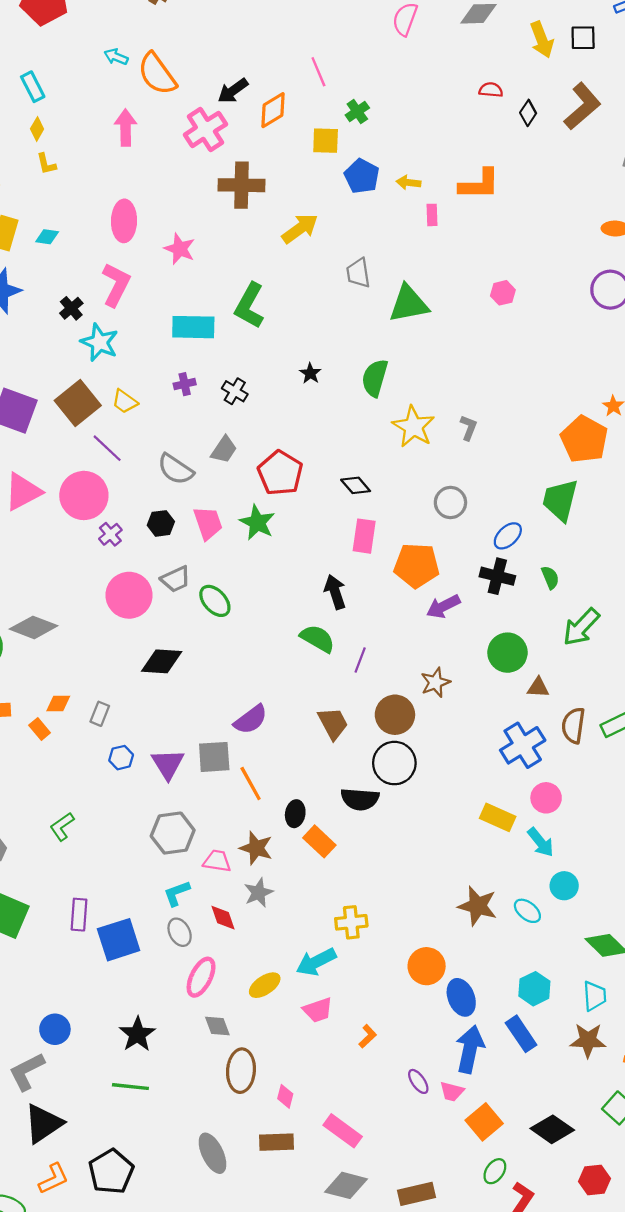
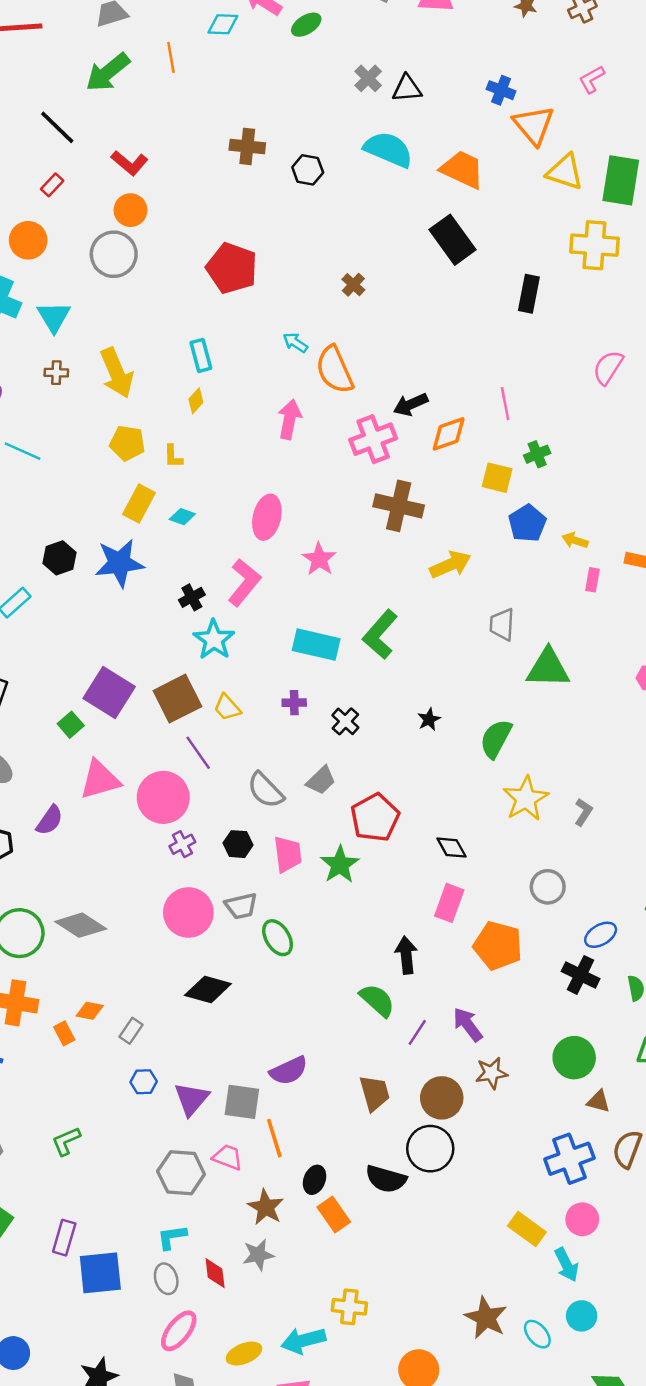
yellow L-shape: (46, 164) -> (173, 456), moved
purple arrow: (443, 606) -> (468, 1025), moved, turned 68
pink trapezoid: (217, 861) -> (228, 1157), moved

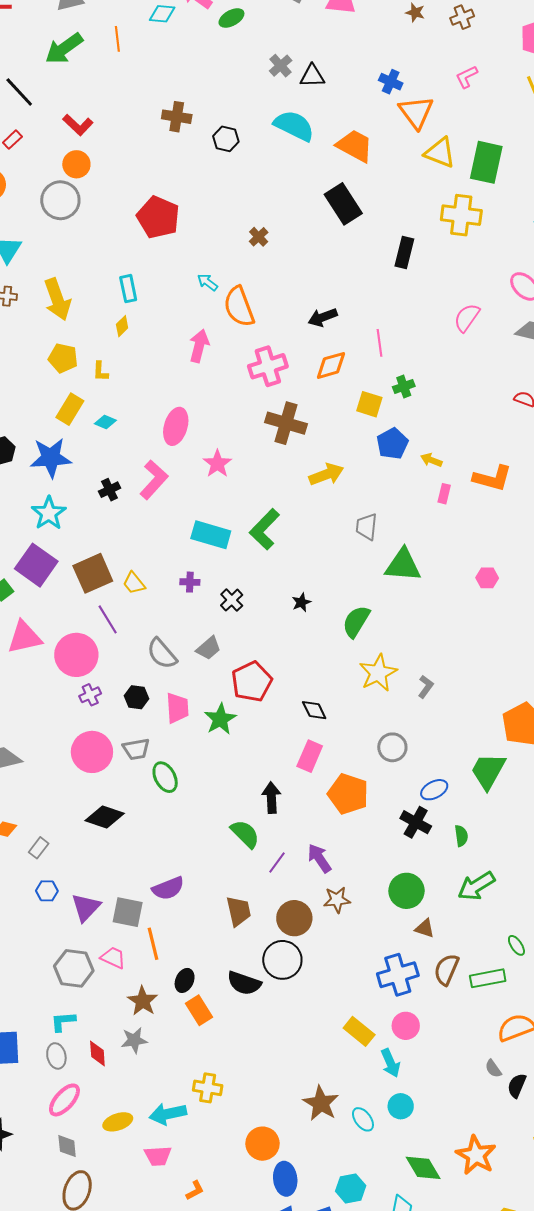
black arrow: (411, 404) -> (323, 317), moved
cyan star: (214, 640) -> (49, 513), moved

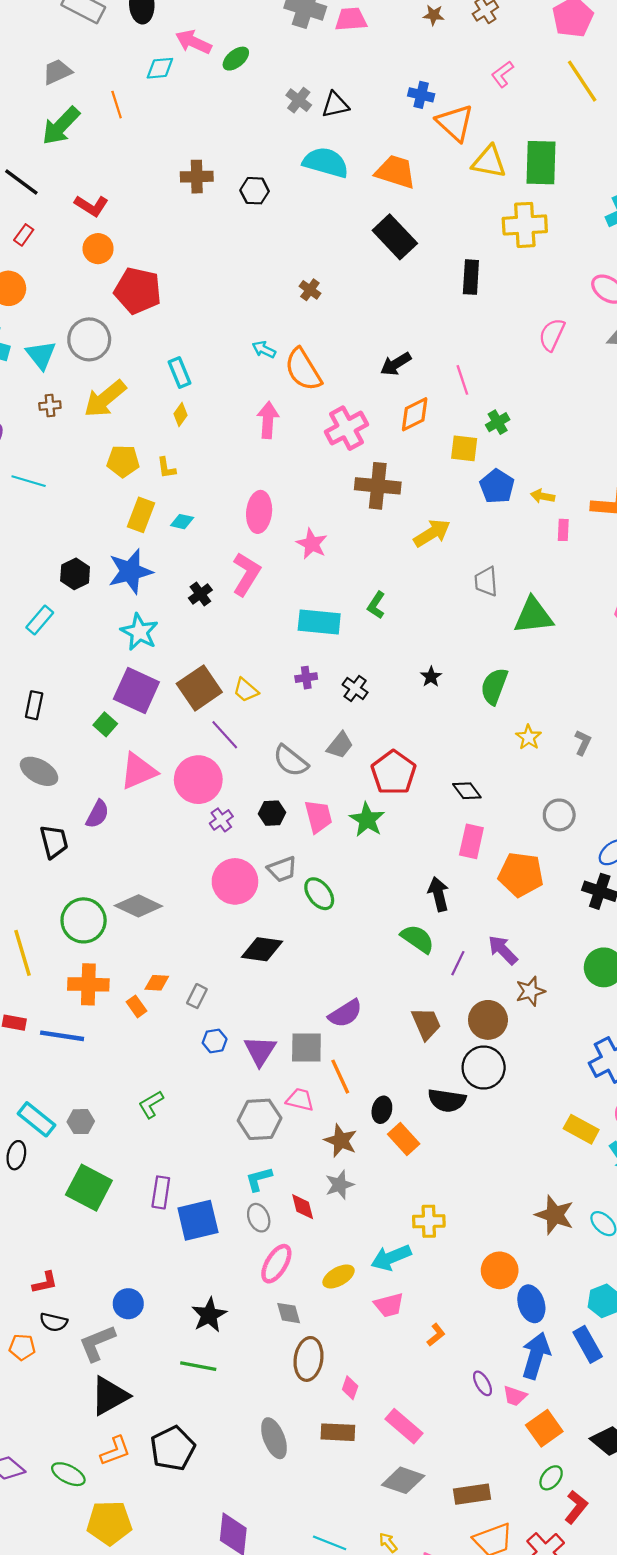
gray circle: (60, 200) -> (89, 339), moved
red pentagon: (158, 217) -> (138, 291), moved
yellow arrow: (57, 299) -> (105, 399), turned 81
green L-shape: (265, 529) -> (376, 605), size x0.6
yellow star: (378, 673) -> (529, 737), size x0.6

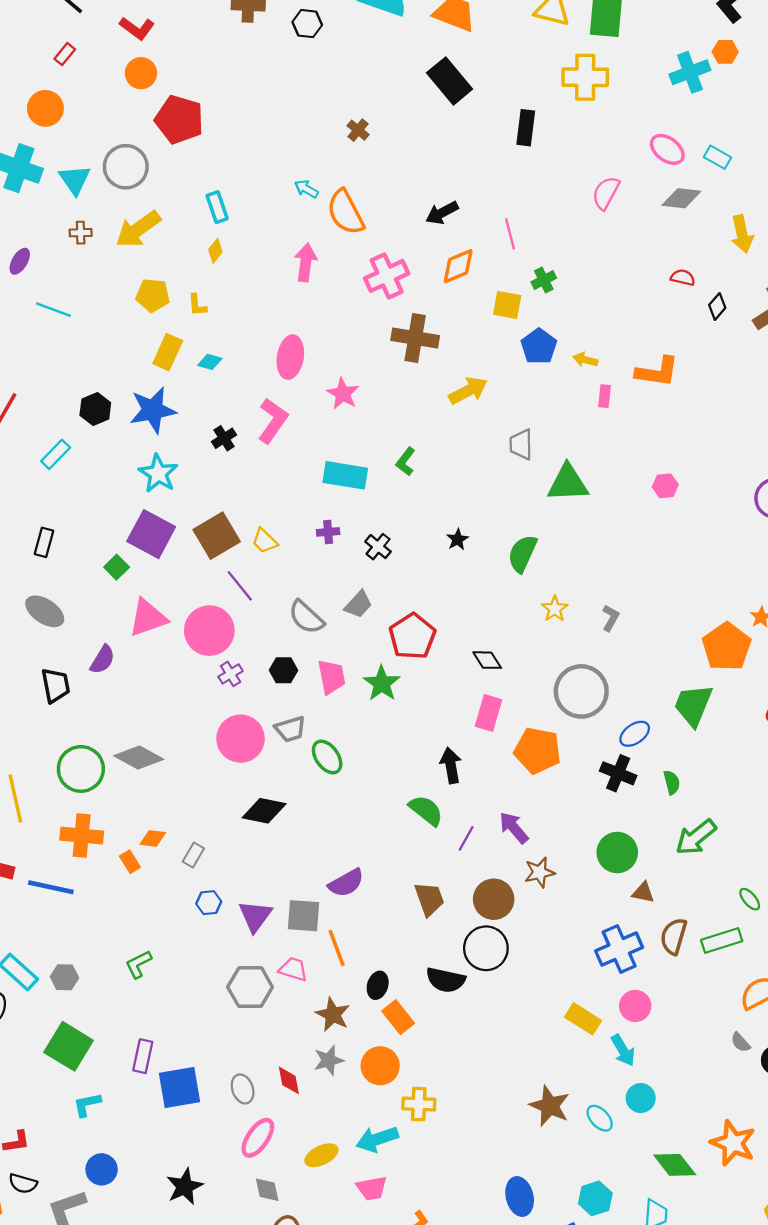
gray circle: (559, 815) -> (581, 691), size x1.6
cyan L-shape: (259, 1179) -> (87, 1104), moved
orange circle: (500, 1270) -> (380, 1066), moved

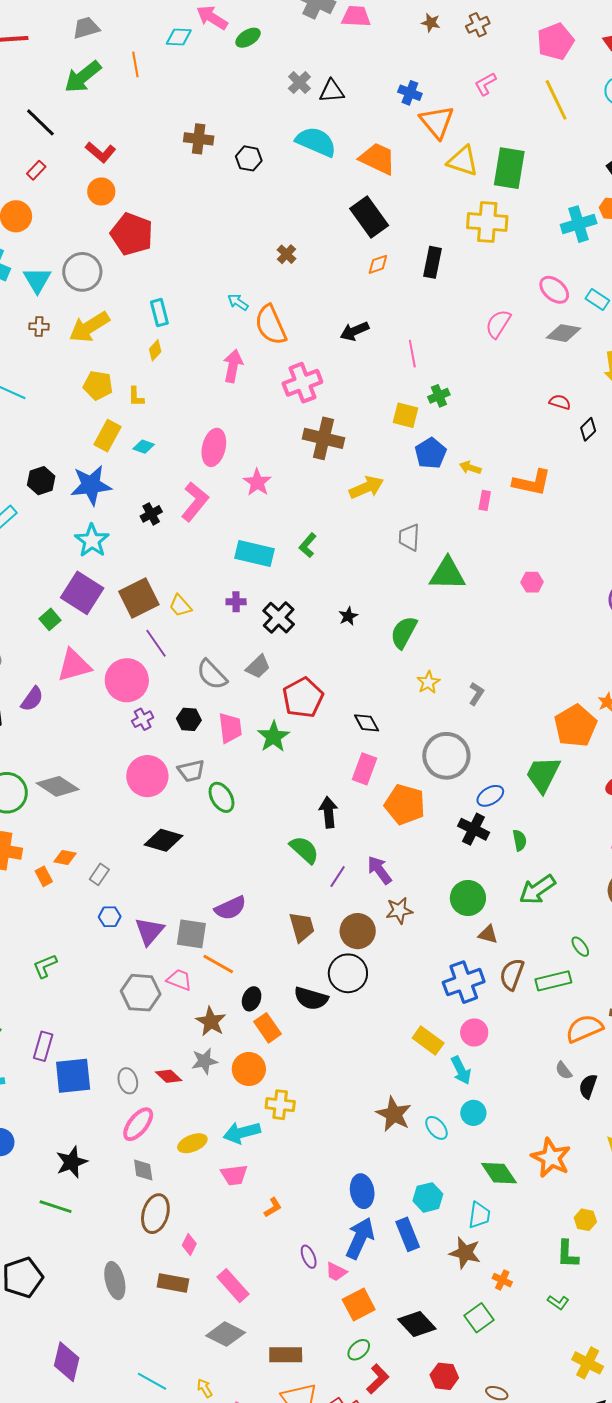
orange diamond: (458, 266) -> (378, 264), moved, size x0.7
black cross: (378, 547) -> (279, 618), size x1.4
orange line: (337, 948) -> (218, 964), turned -44
red diamond: (289, 1080) -> (169, 1076), turned -40

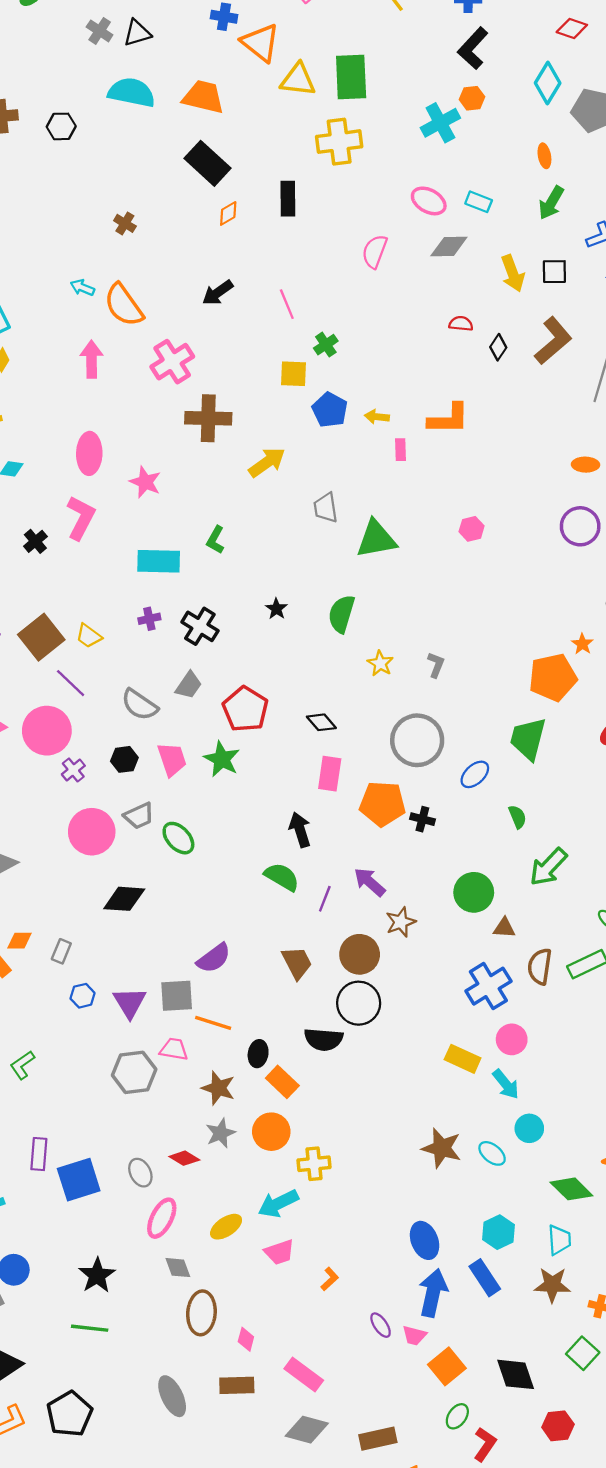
orange pentagon: (575, 726) -> (553, 677), turned 30
black cross: (474, 829) -> (422, 819), moved, size x0.7
black diamond: (417, 1324) -> (516, 1374), turned 36

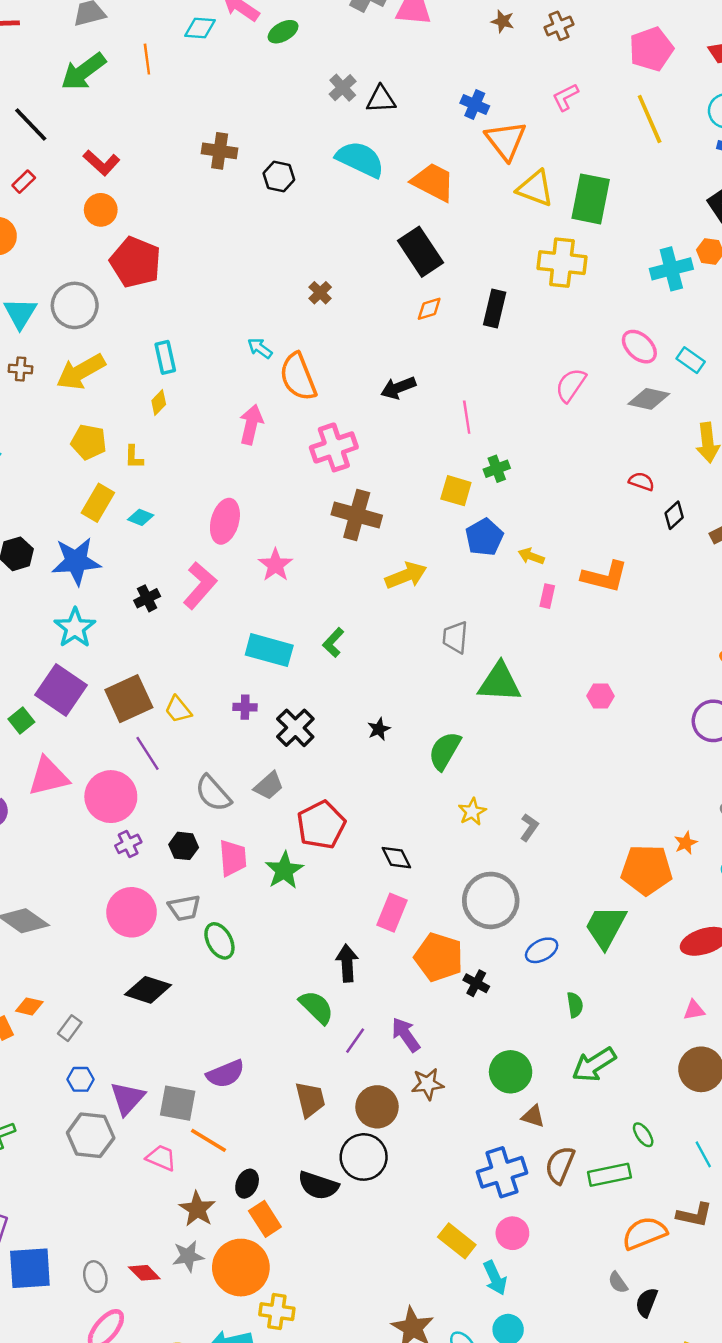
gray hexagon: (134, 1072) -> (91, 1135), moved
orange circle: (271, 1132) -> (241, 1268), size x1.4

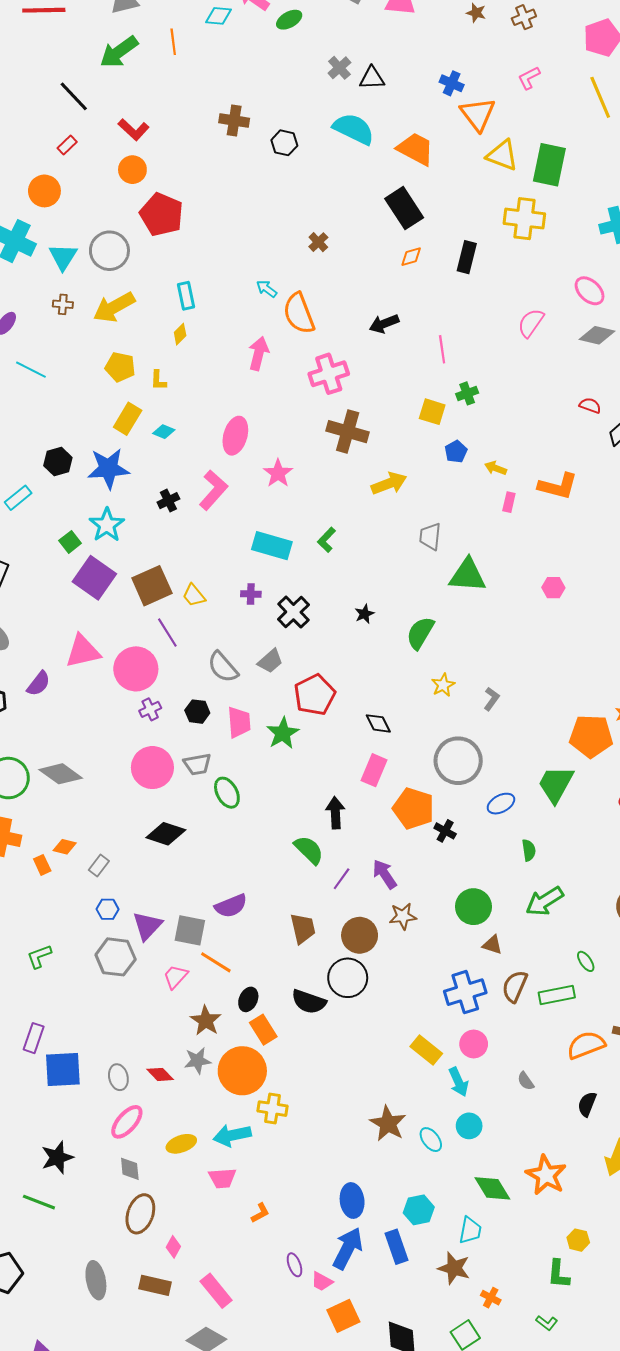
blue pentagon: (484, 537) -> (456, 452), size x0.7
green square: (21, 721) -> (70, 542), moved
pink trapezoid: (161, 1158) -> (175, 977), turned -72
gray semicircle: (618, 1283) -> (526, 1081), moved

